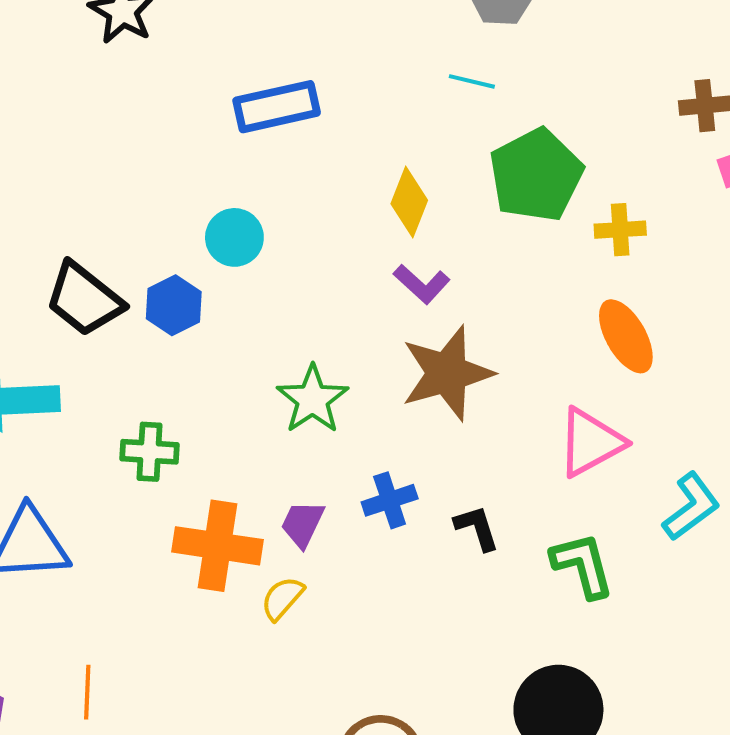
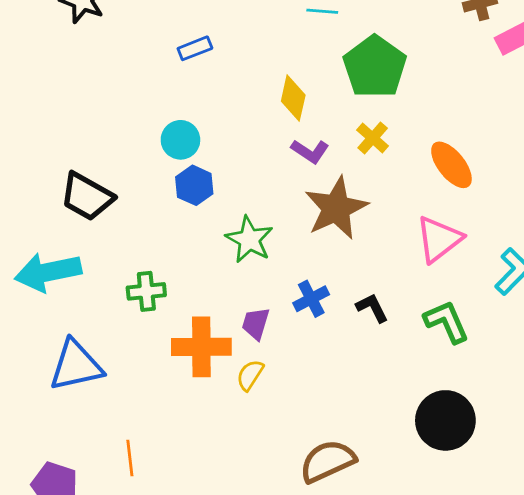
blue rectangle: (277, 107) -> (195, 48), size x0.6
yellow cross: (620, 230) -> (373, 138), moved, turned -36
blue hexagon: (174, 305) -> (194, 185), moved

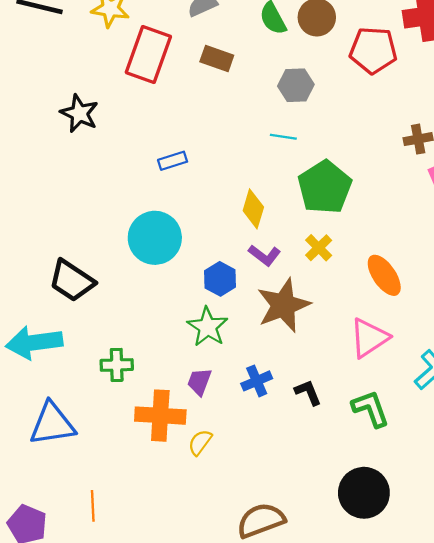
cyan circle: (180, 140) -> (155, 238), size x1.6
blue hexagon: (194, 185) -> (220, 279), moved
purple trapezoid: (256, 323) -> (199, 382), moved

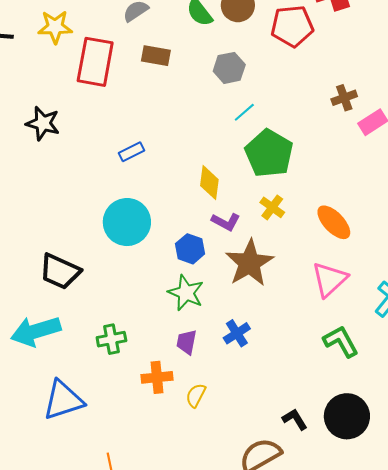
cyan line: (283, 137) -> (244, 112), moved, turned -40
black L-shape: (308, 392) -> (295, 419), moved
orange cross: (160, 416) -> (157, 377), size x0.7

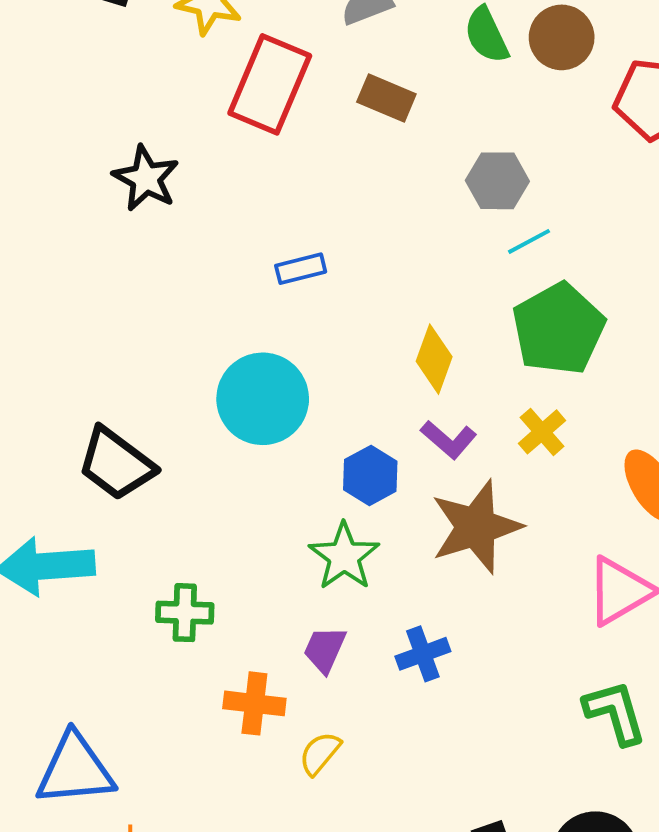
gray hexagon: (229, 68) -> (497, 181), moved
blue triangle: (63, 400) -> (75, 770), moved

